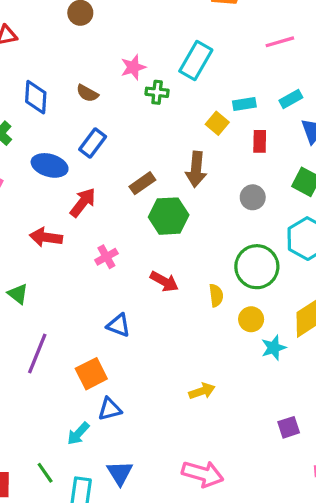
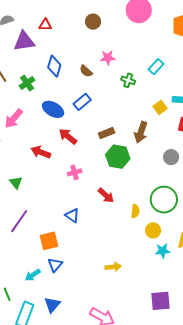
cyan rectangle: (196, 61) -> (156, 67), size x0.7
pink star: (133, 67) -> (108, 58), moved
red arrow: (83, 202) -> (68, 136), turned -102
blue triangle: (110, 409) -> (55, 265), turned -49
purple square: (289, 427) -> (160, 301), size x1.5

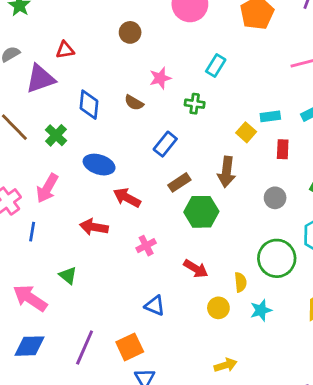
cyan rectangle: (156, 67) -> (216, 65), moved
blue rectangle: (82, 102) -> (165, 144), moved
purple line: (19, 221) -> (85, 348), moved
yellow circle: (153, 230) -> (218, 308), moved
cyan star: (163, 251) -> (261, 310), moved

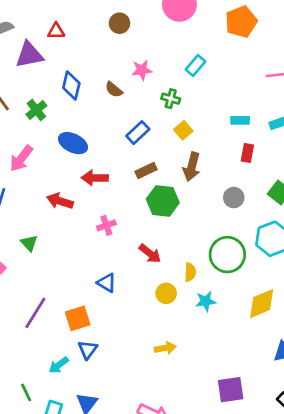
yellow square: (246, 132) -> (183, 130), moved
red arrow: (127, 198) -> (95, 178), turned -35

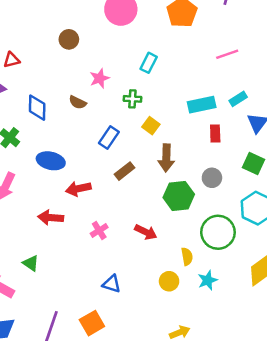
cyan rectangle: (240, 120) -> (202, 105), size x1.5
green hexagon: (163, 201) -> (179, 196), moved
red arrow: (150, 254) -> (146, 232), moved

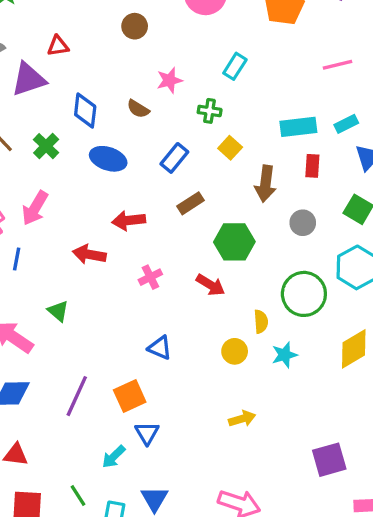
brown arrow: (166, 158) -> (265, 184), moved
blue ellipse: (51, 161) -> (108, 159), moved
green hexagon: (179, 196) -> (234, 242), moved

